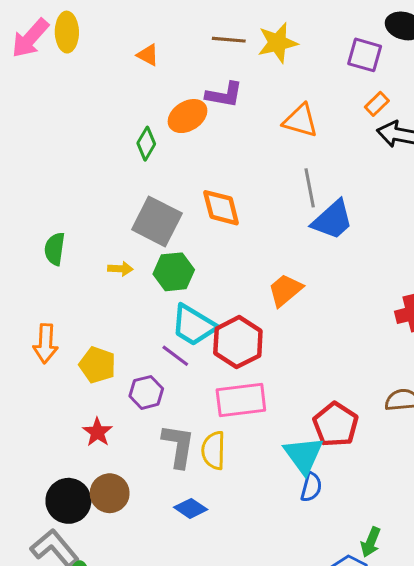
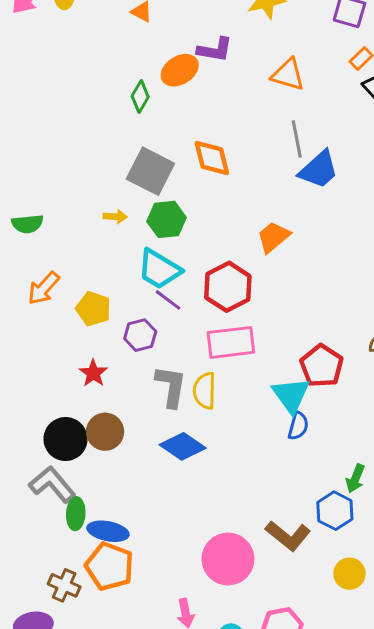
green semicircle: (55, 249) -> (27, 224), moved, turned -104
cyan trapezoid: (194, 325) -> (159, 269), moved
orange arrow: (45, 344) -> (44, 288), turned 39
blue diamond: (191, 508) -> (183, 446), size x1.4

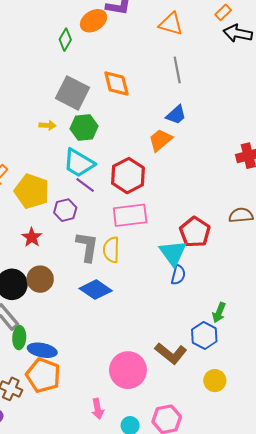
blue trapezoid: (319, 170) -> (176, 115), moved, size x0.7
yellow pentagon: (93, 309) -> (32, 191), size x1.4

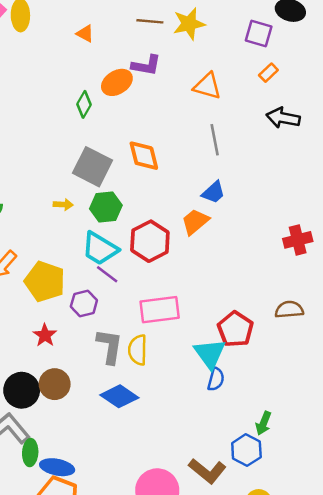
black arrow: (238, 33) -> (283, 118), moved
red hexagon: (128, 176) -> (150, 241), moved

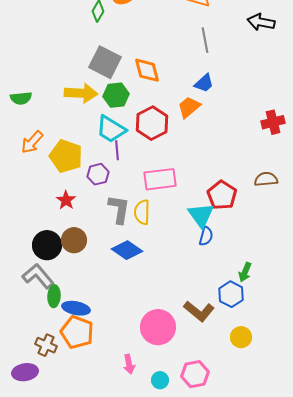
orange diamond: (144, 156) -> (147, 70), moved
yellow arrow: (63, 205) -> (81, 93), size x2.0
purple line: (107, 274) -> (117, 150), turned 48

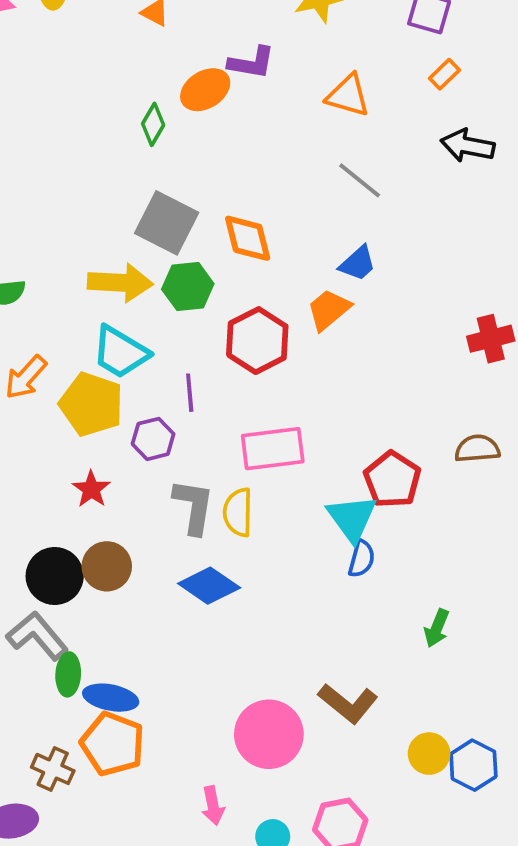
gray line: (205, 40) -> (360, 180), turned -40
cyan trapezoid: (111, 129) -> (120, 352), moved
blue hexagon: (231, 294) -> (473, 765), moved

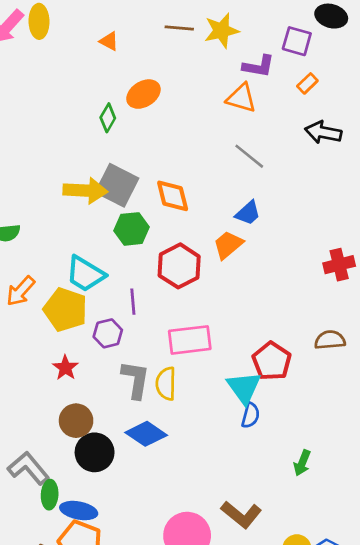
purple L-shape: (251, 63) -> (258, 66), moved
yellow arrow: (120, 283) -> (85, 191), moved
black circle: (55, 576) -> (95, 452), moved

